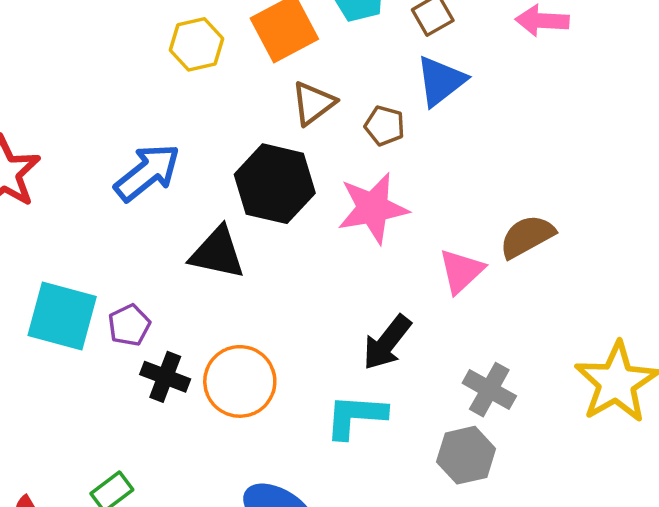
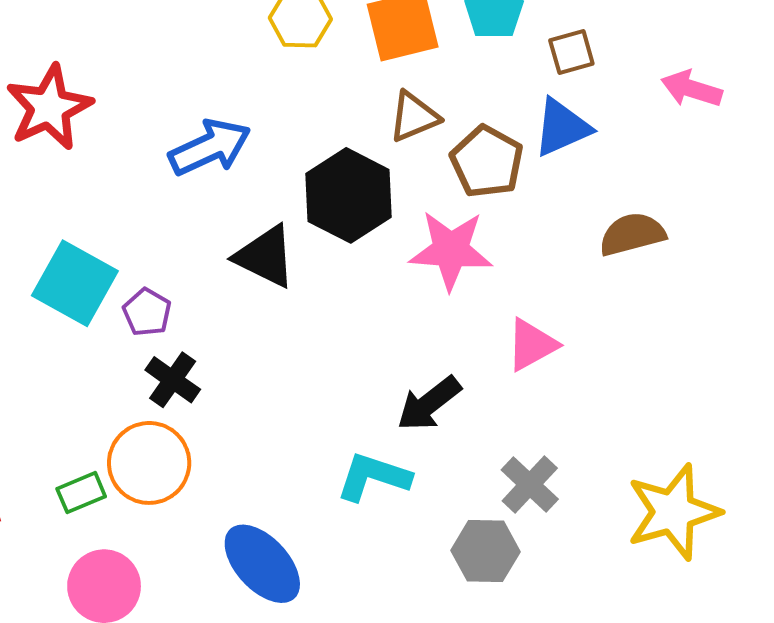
brown pentagon: (385, 126) -> (487, 162), size x1.6
brown semicircle: (527, 236) -> (632, 234), moved
purple pentagon: (129, 325) -> (147, 312), turned -30
orange circle: (240, 381) -> (149, 463), moved

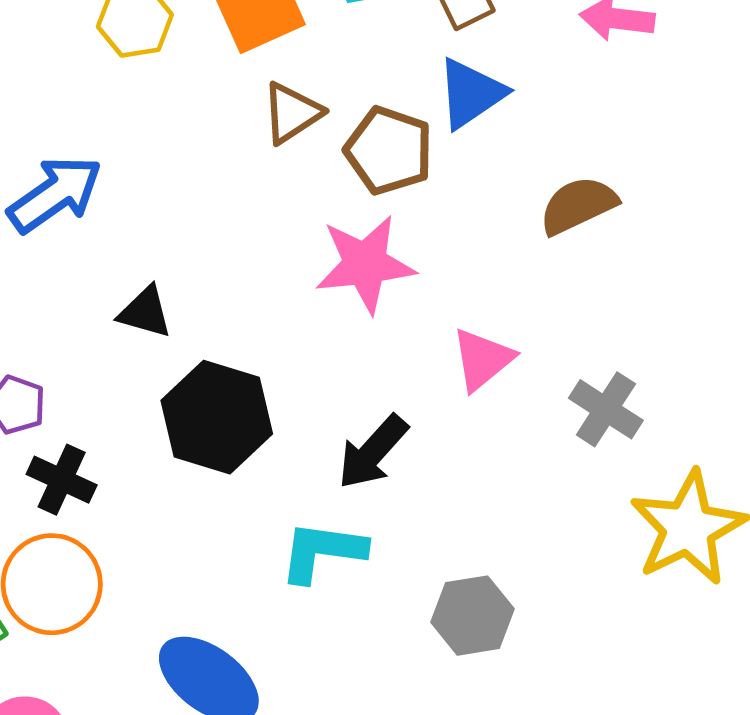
black hexagon: (349, 195) -> (217, 417), moved
black triangle: (265, 256) -> (145, 312), size x0.7
gray cross: (530, 485) -> (606, 409), moved

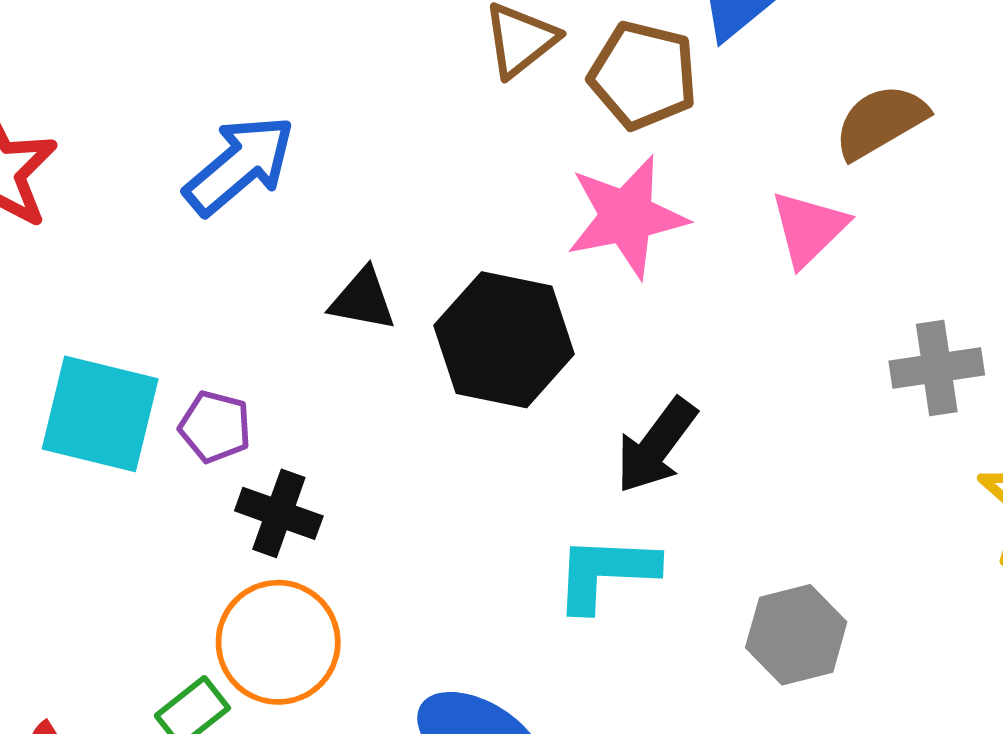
pink triangle: (482, 359) -> (809, 228), moved
gray cross: (606, 409) -> (937, 368), turned -36
black hexagon: (217, 417) -> (504, 340), moved

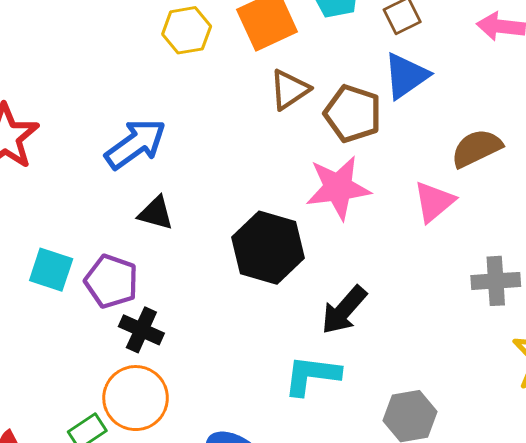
black triangle: (363, 299) -> (156, 213), moved
cyan square: (100, 414) -> (51, 270), size x0.7
purple pentagon: (215, 427) -> (111, 281), size x1.4

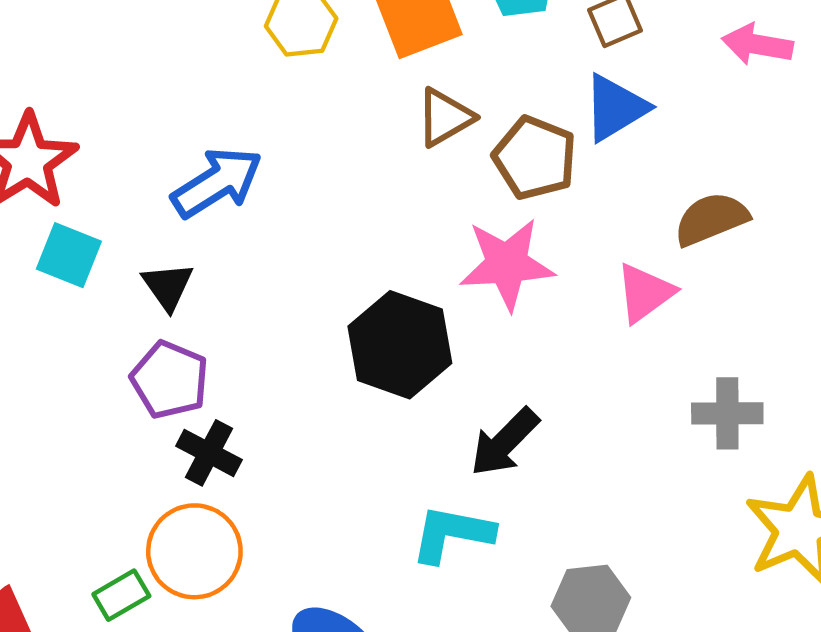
black triangle: (156, 213) -> (168, 286), moved, turned 36
cyan square: (51, 270) -> (69, 255), moved

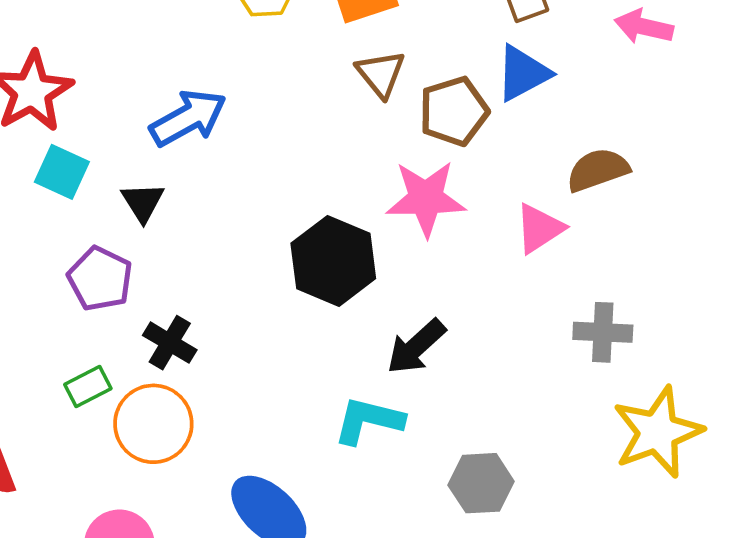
brown triangle: (445, 117) -> (381, 74), turned -42
brown pentagon: (535, 158) -> (454, 111), turned 30
purple pentagon: (170, 380) -> (100, 279), moved
green rectangle: (121, 595) -> (88, 387), moved

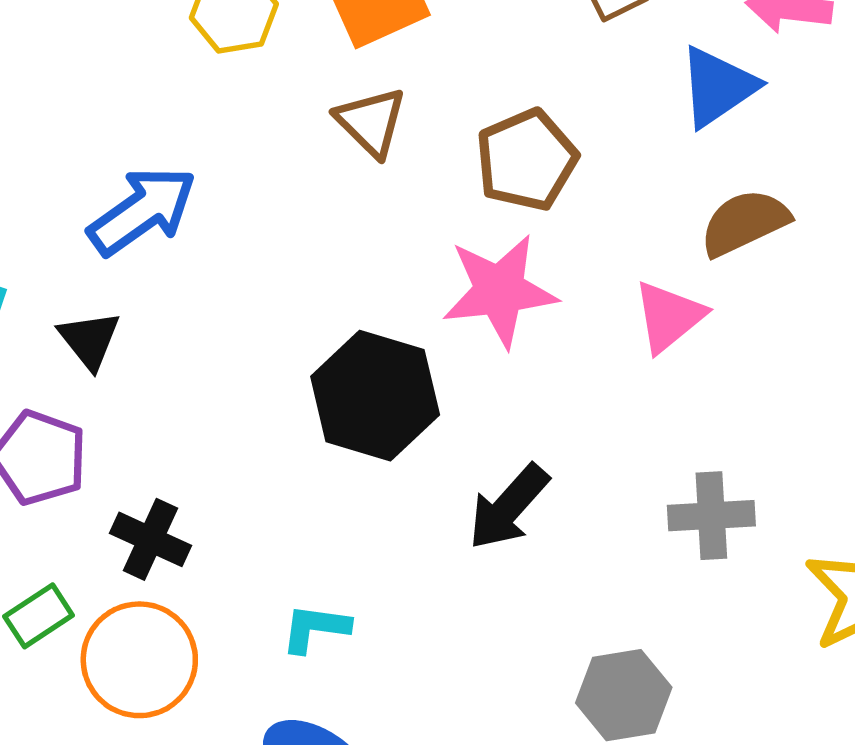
blue triangle: (523, 73) -> (718, 87), moved
brown triangle: (381, 74) -> (371, 122), moved
gray cross: (603, 332) -> (711, 516), moved
cyan L-shape: (369, 421) -> (315, 628), moved, size x0.7

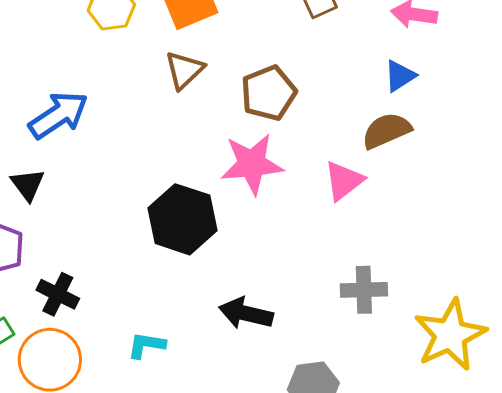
blue triangle: (718, 87) -> (400, 76), moved, size x0.7
brown triangle: (371, 122) -> (184, 70), turned 30
black arrow: (508, 507) -> (246, 313), moved, turned 60

